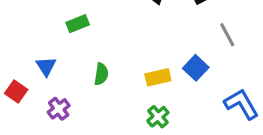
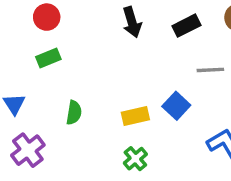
gray line: (227, 35) -> (210, 70), turned -65
purple cross: (59, 109) -> (28, 150), size x1.4

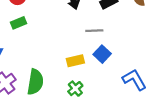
gray line: (210, 70) -> (94, 31), moved
green semicircle: (74, 113) -> (35, 82), moved, size x1.6

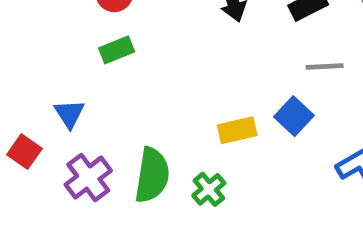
gray line: (94, 31) -> (325, 66), moved
green cross: (75, 89) -> (209, 189), moved

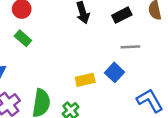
green rectangle: (117, 50) -> (23, 38), turned 63

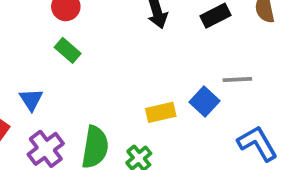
gray line: (130, 47) -> (237, 80), moved

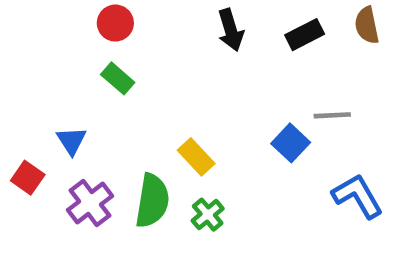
yellow rectangle: (161, 112) -> (196, 157), moved, turned 60

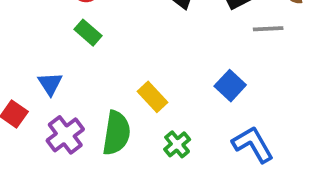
gray line: (332, 115) -> (268, 29), moved
blue L-shape: (358, 196) -> (253, 144), moved
green cross: (208, 215) -> (177, 144), moved

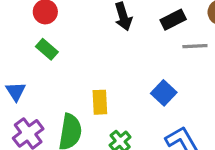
yellow rectangle: (152, 97) -> (100, 102), turned 40

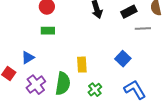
green rectangle: (47, 49) -> (48, 31), turned -40
blue triangle: (16, 91) -> (28, 58), turned 32

